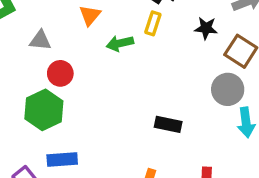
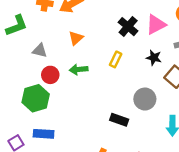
yellow rectangle: (153, 23) -> (116, 59), moved
green arrow: (120, 43) -> (79, 69), moved
gray circle: (228, 89) -> (145, 99), moved

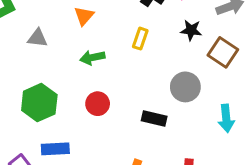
red circle: (50, 75) -> (98, 104), moved

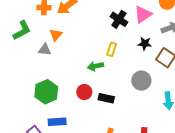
orange triangle: (84, 16) -> (56, 35), moved
green arrow: (92, 58) -> (96, 66), moved
black rectangle: (154, 119) -> (106, 98), moved

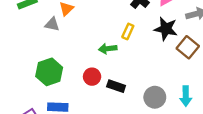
black star: (145, 44) -> (166, 29), size x1.5
gray circle: (141, 81) -> (155, 97), moved

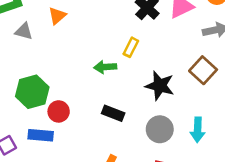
gray triangle: (52, 24) -> (24, 31), moved
black star: (166, 29) -> (160, 86), moved
red circle: (92, 77) -> (59, 111), moved

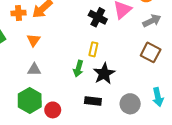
gray triangle: (24, 31) -> (34, 70), moved
green arrow: (105, 67) -> (78, 69), turned -56
black star: (160, 86) -> (104, 74), moved, turned -30

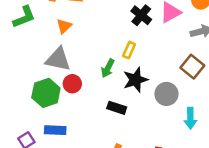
gray triangle: (34, 70) -> (58, 59), size x1.6
gray circle: (130, 104) -> (166, 94), moved
red circle: (53, 110) -> (72, 84), moved

